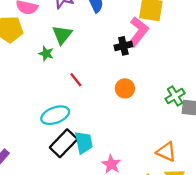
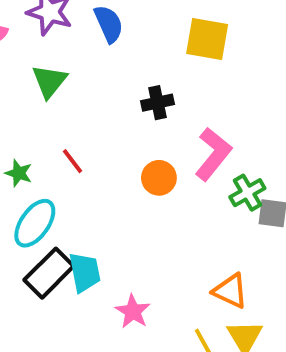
pink L-shape: (138, 32) -> (213, 154), moved
green star: (46, 54) -> (19, 173), moved
cyan ellipse: (55, 115) -> (35, 223), turned -36

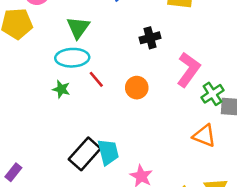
orange circle: (159, 178) -> (137, 88), moved
cyan ellipse: (35, 223) -> (72, 58), moved, turned 56
orange triangle: (230, 291) -> (204, 136), moved

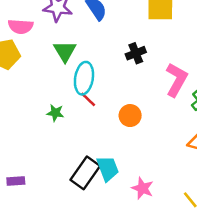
cyan ellipse: (72, 58) -> (84, 78), moved, turned -72
orange circle: (137, 88) -> (130, 116), moved
purple rectangle: (13, 172) -> (16, 181), moved, turned 54

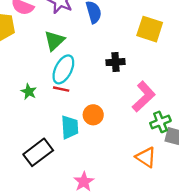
red line: (88, 99) -> (61, 89), turned -49
cyan trapezoid: (108, 169) -> (70, 127), moved

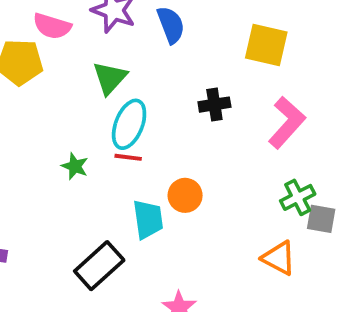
pink L-shape: (144, 97) -> (287, 123), moved

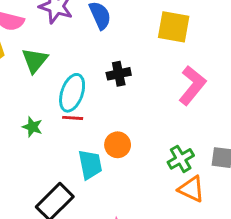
green triangle: (110, 78) -> (35, 60), moved
black cross: (214, 105) -> (119, 74), moved
green cross: (298, 197) -> (181, 159), moved

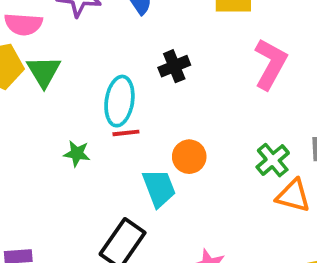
green triangle: (35, 60) -> (44, 71), moved

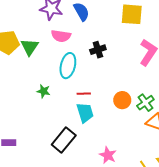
pink semicircle: (23, 24) -> (61, 36), moved
red line: (126, 133) -> (84, 94), moved
orange circle: (189, 157) -> (122, 100), moved

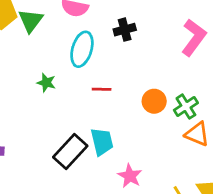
cyan trapezoid: (85, 113) -> (102, 142), moved

